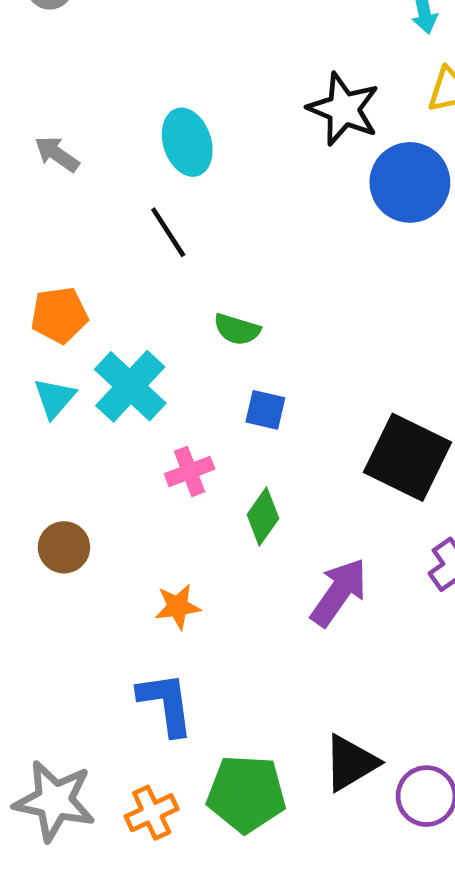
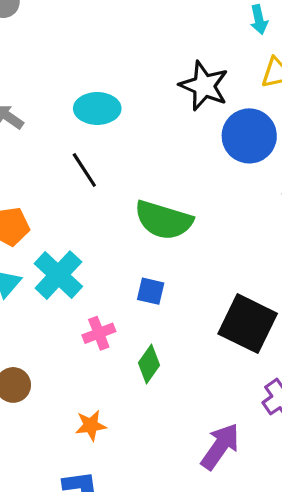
cyan ellipse: (187, 142) -> (97, 108), turned -72
green semicircle: (237, 329) -> (164, 220), moved, size x1.8
purple arrow: (339, 592) -> (220, 446), moved

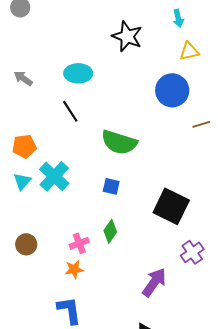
black star: (204, 86) -> (127, 36), moved
pink cross: (99, 333) -> (79, 243), moved

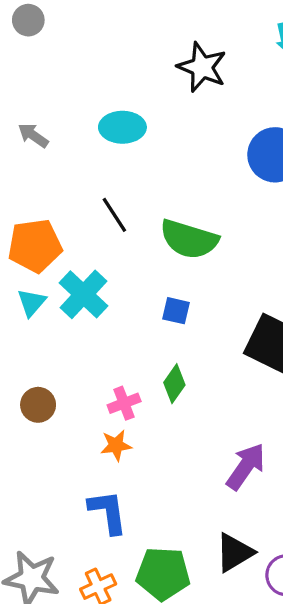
black line: (70, 111) -> (114, 215), moved
orange pentagon: (24, 146) -> (35, 246), size x1.4

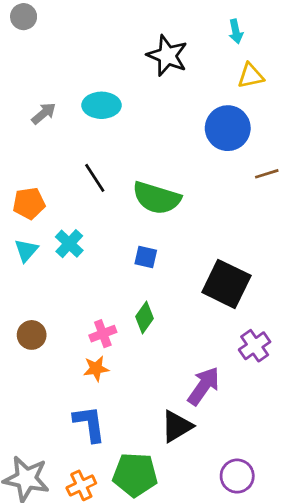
gray arrow: (33, 135) -> (44, 113), moved, turned 105
orange pentagon: (35, 246) -> (29, 203), size x0.7
cyan cross: (83, 294) -> (69, 244), size x0.7
black triangle: (234, 552) -> (177, 426), moved

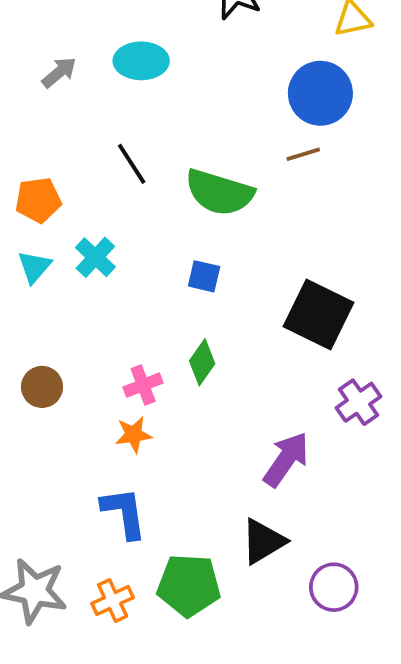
brown line: (267, 174) -> (303, 154), moved
black triangle: (177, 426) -> (263, 541), moved

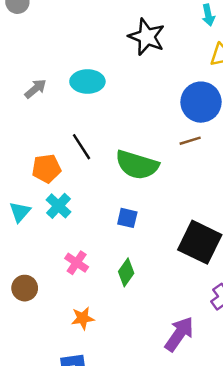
orange pentagon: (38, 200) -> (46, 168), moved
pink cross: (143, 385) -> (77, 263), moved, turned -35

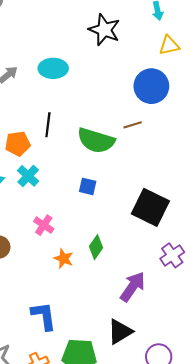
brown line: (190, 141) -> (133, 125), moved
black line: (81, 147) -> (48, 125), turned 40
green diamond: (126, 272) -> (96, 247), moved
orange star: (83, 318) -> (64, 259), moved, turned 30

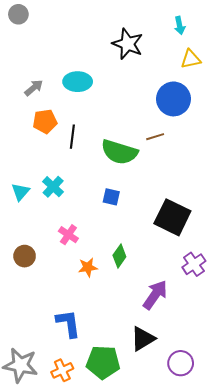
orange pentagon: (18, 144) -> (45, 121), moved
orange star: (64, 259) -> (88, 267), turned -30

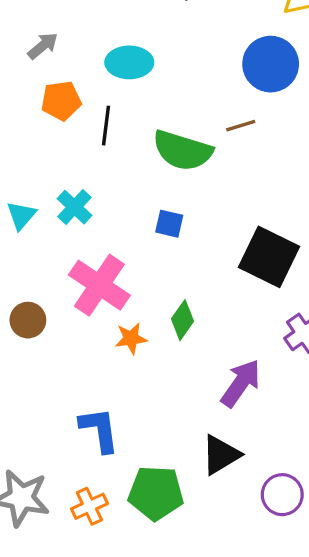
cyan ellipse: (78, 82) -> (129, 62), moved
pink cross: (68, 235) -> (99, 285), size x1.8

